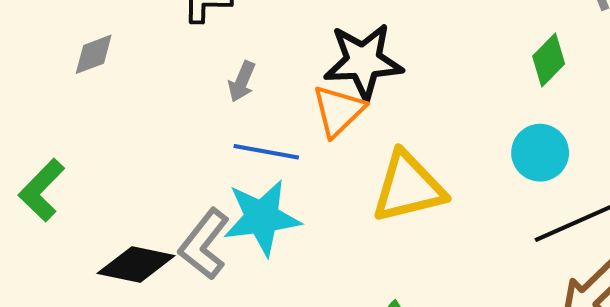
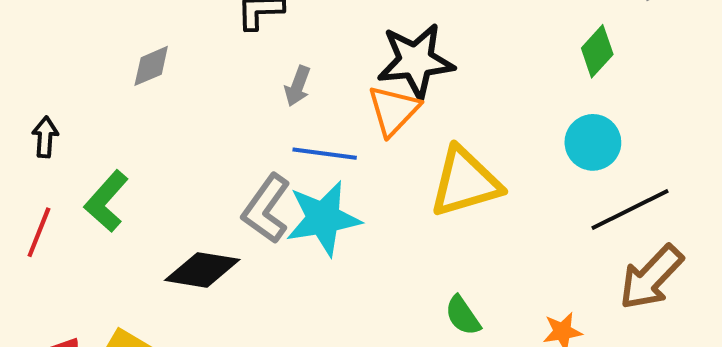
gray L-shape: (204, 244) -> (266, 209), moved

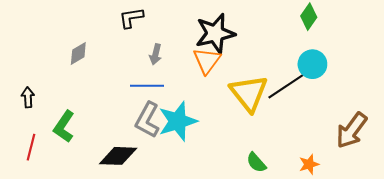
blue line: (325, 154) -> (147, 86), moved
yellow triangle: (465, 182) -> (249, 93), turned -45
black line: (630, 210) -> (287, 86), moved

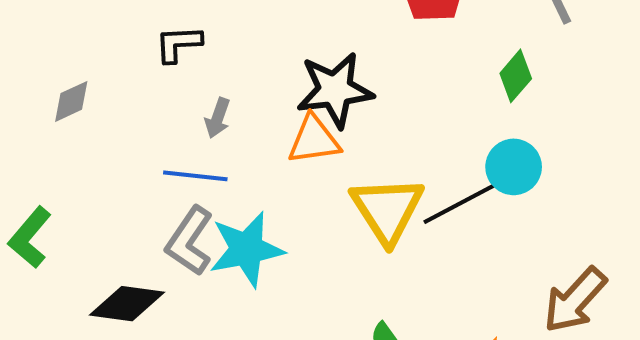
orange triangle: (207, 61) -> (314, 140), turned 40

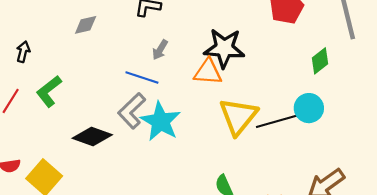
cyan star: (247, 249) -> (161, 121), turned 30

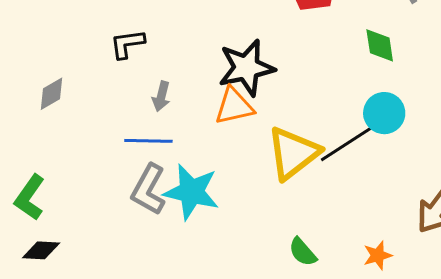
green diamond: (320, 61) -> (380, 45), turned -44
yellow triangle: (238, 116) -> (293, 153), turned 30
black diamond: (92, 137) -> (41, 250), moved, size x0.7

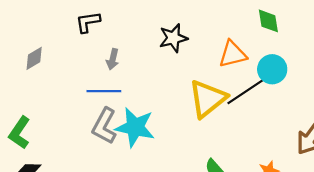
black star: (246, 68) -> (173, 38), size x0.7
orange triangle: (234, 106) -> (233, 54), moved

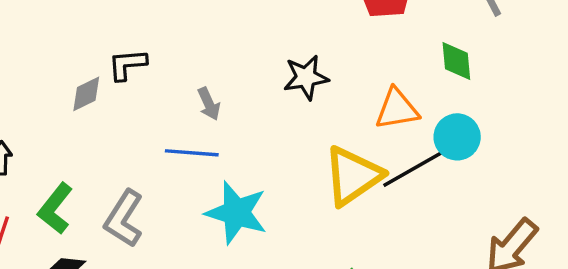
black L-shape: (88, 22) -> (127, 65), moved
gray arrow: (113, 59) -> (209, 104), turned -42
gray L-shape: (104, 126) -> (124, 219), moved

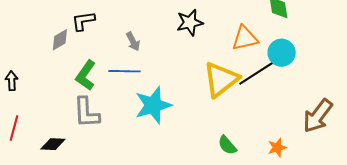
green L-shape: (55, 208) -> (86, 75), moved
cyan star: (236, 213) -> (153, 105), turned -30
gray L-shape: (124, 219) -> (86, 113), turned -32

